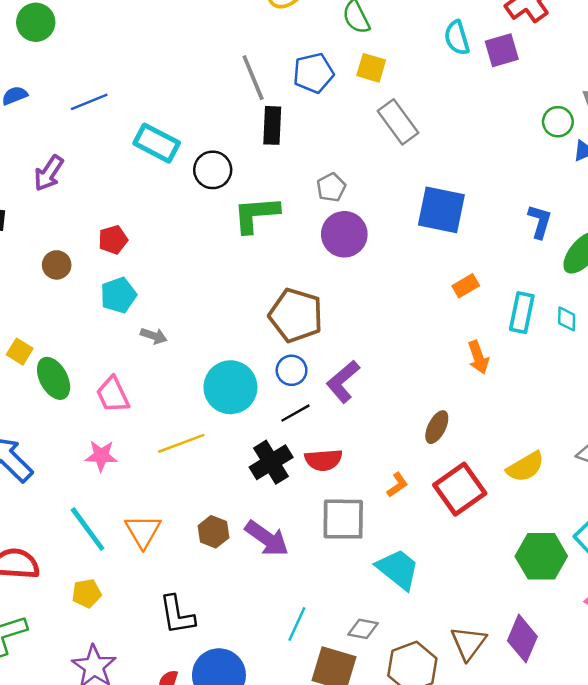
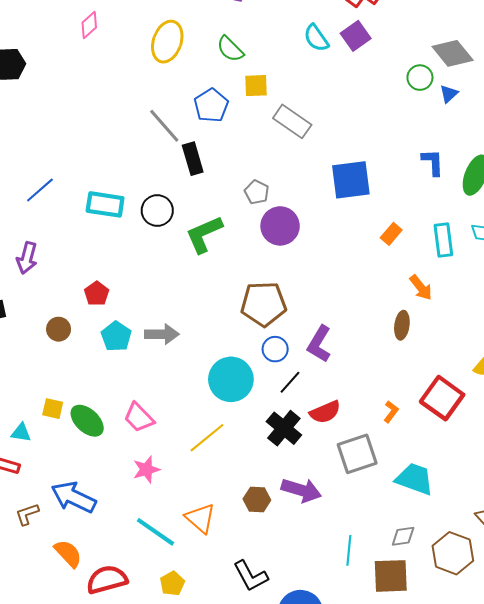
gray arrow: (154, 336) -> (162, 334), moved, size x1.5
brown ellipse: (437, 427) -> (402, 325), moved

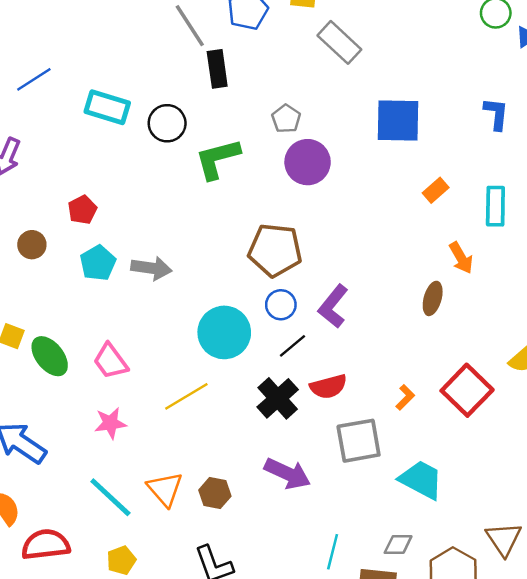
brown hexagon: (257, 500) -> (215, 493), moved

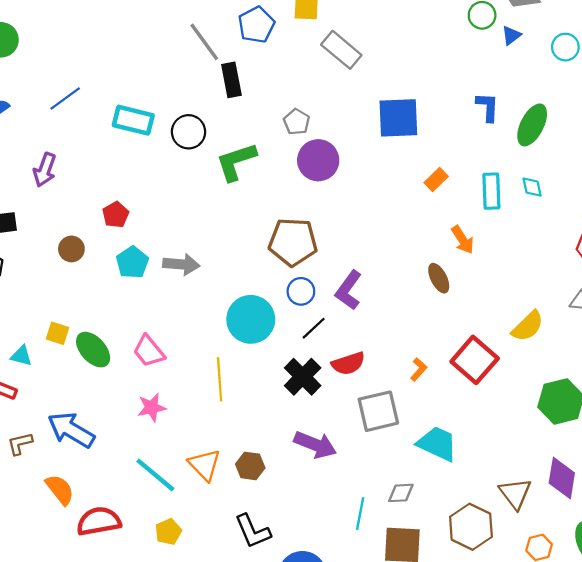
brown ellipse: (433, 298) -> (439, 278), turned -40
yellow line: (186, 396) -> (220, 379), turned -60
gray diamond: (398, 545) -> (401, 493), moved

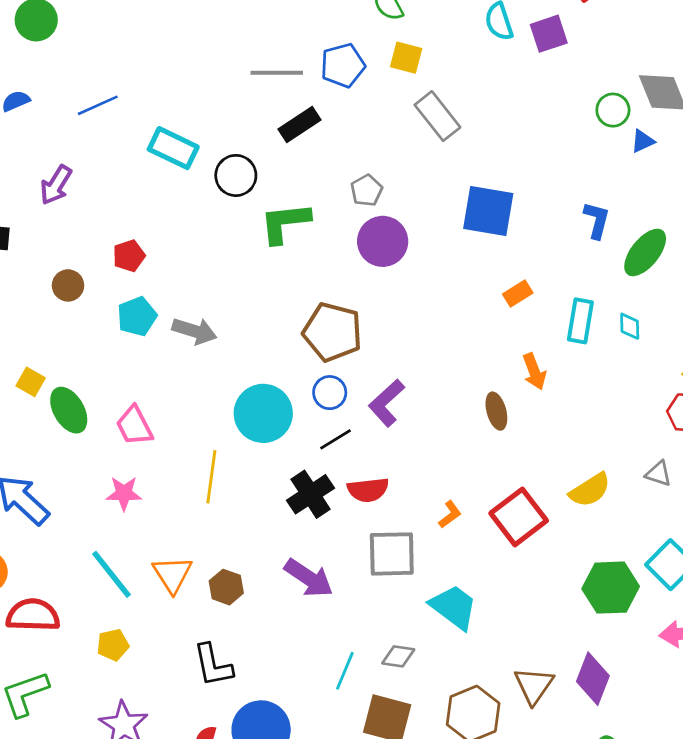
gray line: (204, 42) -> (277, 73), turned -66
black rectangle: (231, 80) -> (300, 125), turned 56

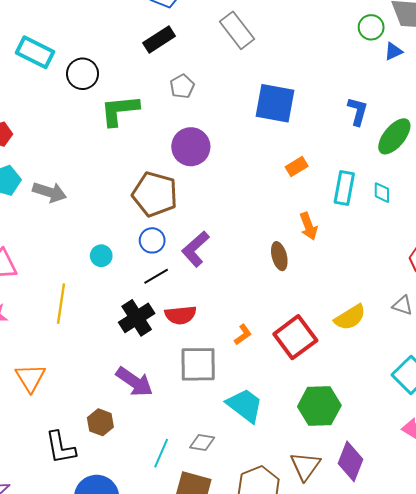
black rectangle: (300, 125) -> (159, 39), moved
purple circle: (383, 241) -> (191, 147), moved
cyan circle: (263, 413) -> (101, 256), size x0.5
brown hexagon: (226, 587) -> (100, 422), moved
green hexagon: (611, 588) -> (319, 406), moved

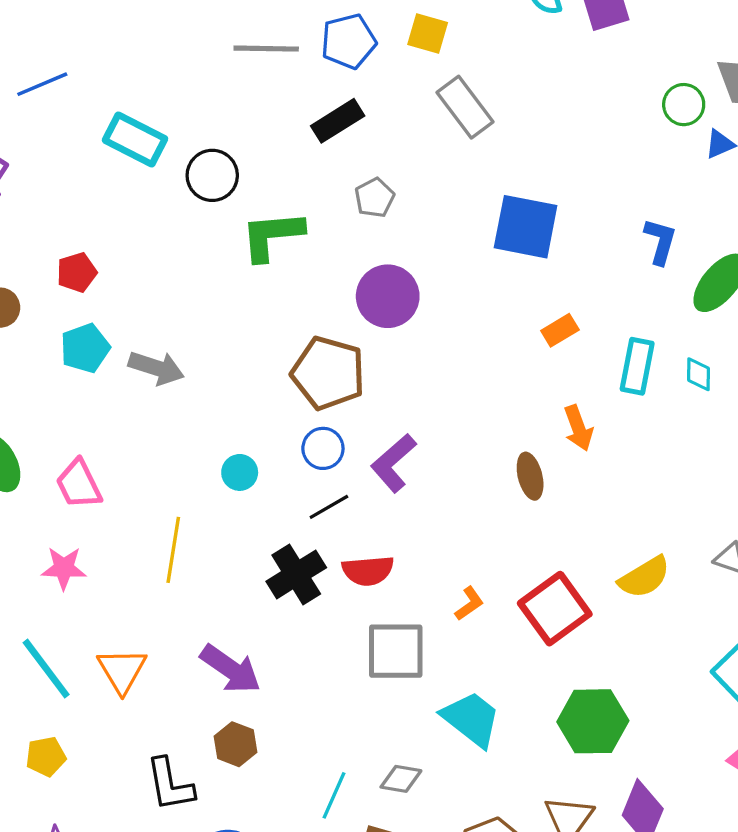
purple arrow: (134, 382) -> (231, 669), moved

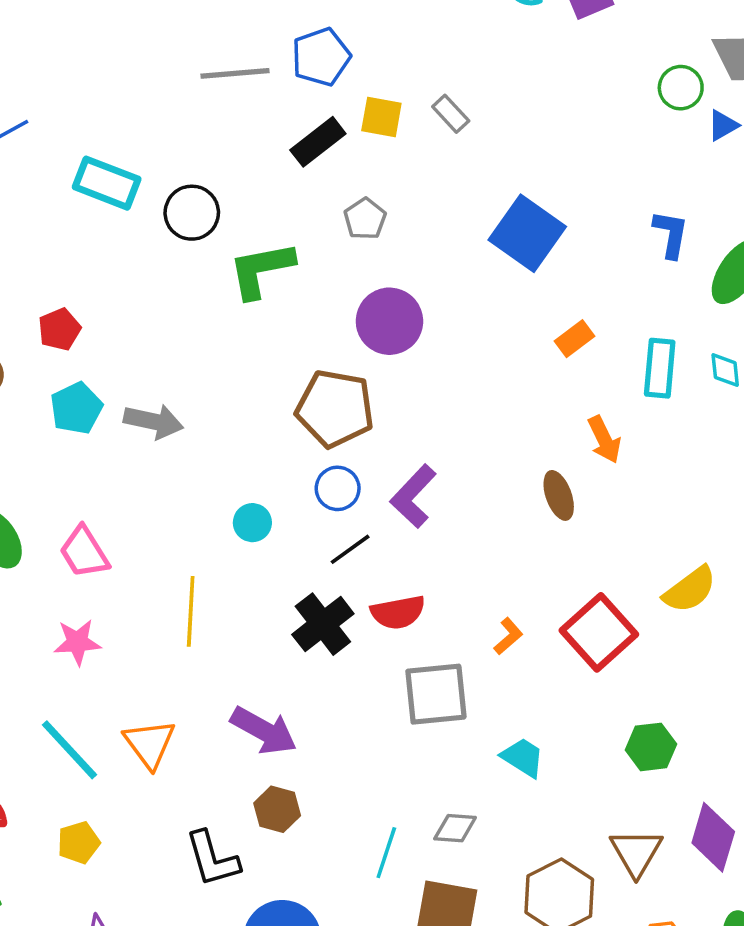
yellow square: (428, 34) -> (381, 117), moved
gray rectangle: (465, 107) -> (451, 114), size x0.6
blue square: (526, 227) -> (527, 233), turned 30
cyan trapezoid: (471, 719) -> (523, 757), size x0.7
green hexagon: (593, 721) -> (651, 747), size x0.7

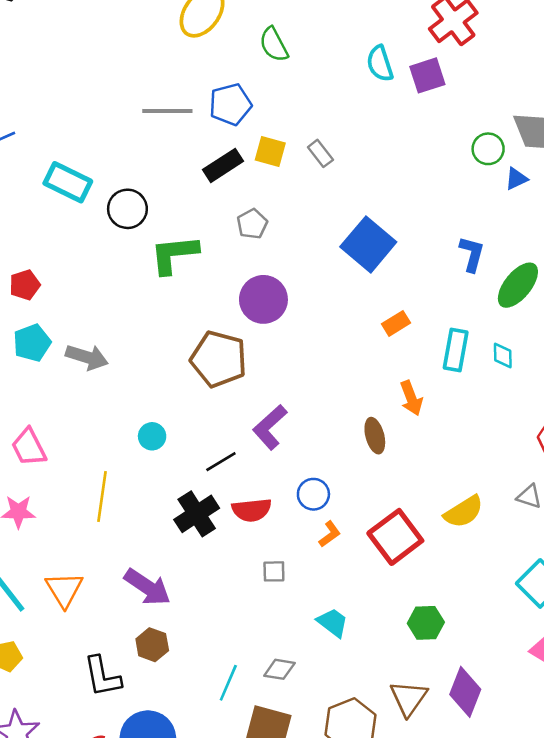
blue circle: (338, 488) -> (313, 494), moved
gray square: (436, 694) -> (274, 571), size x0.5

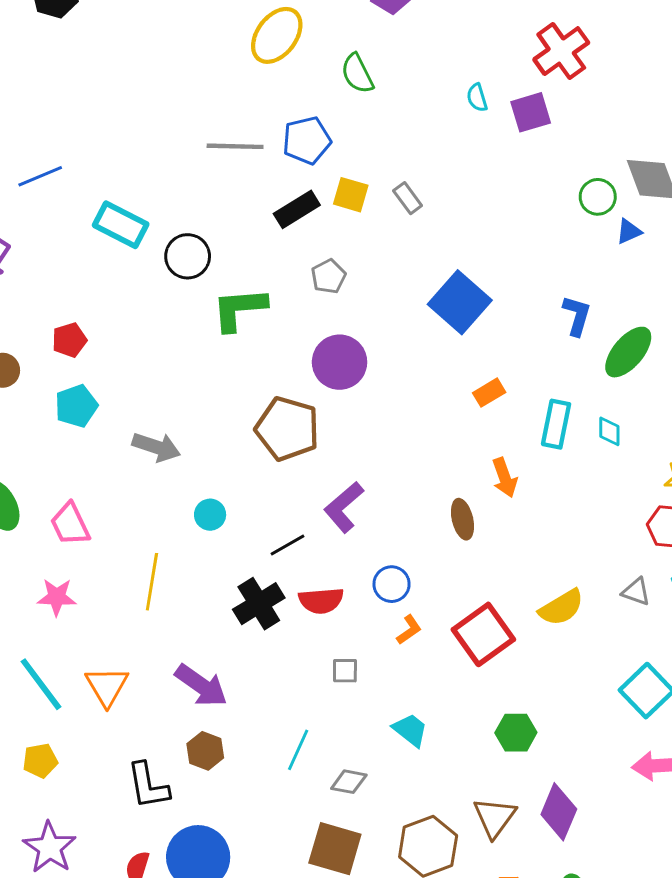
cyan semicircle: (380, 64) -> (477, 98), size x0.7
gray arrow: (87, 357) -> (156, 447), moved
cyan line: (228, 683) -> (298, 750), moved

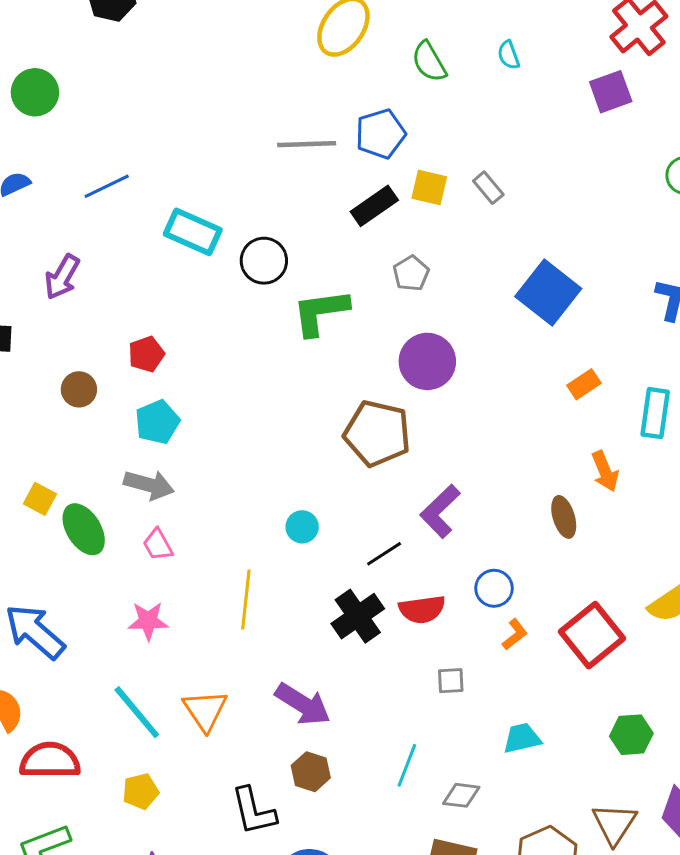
cyan semicircle: (477, 98) -> (509, 55), moved
gray arrow: (156, 447) -> (149, 485), moved
pink trapezoid: (70, 524) -> (158, 545), size x0.7
cyan trapezoid: (410, 730) -> (522, 738), turned -48

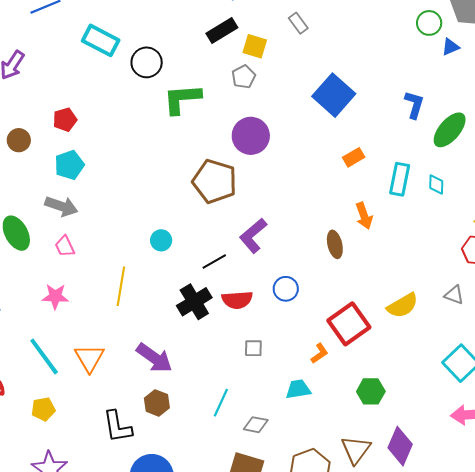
yellow square: (429, 187) -> (255, 46), moved
orange L-shape: (515, 634) -> (319, 353), moved

